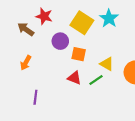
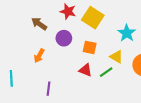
red star: (44, 16) -> (68, 11), moved
cyan star: (109, 18) -> (127, 33), moved
purple circle: (60, 41) -> (64, 38), moved

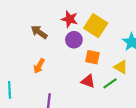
purple circle: (64, 38) -> (74, 40), moved

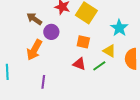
purple circle: (74, 40) -> (51, 32), moved
orange arrow: (39, 66) -> (34, 50), size x1.5

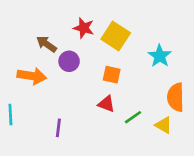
orange arrow: (34, 50) -> (32, 76), moved, turned -110
yellow triangle: (109, 51) -> (164, 125), moved
green line: (99, 66) -> (133, 117), moved

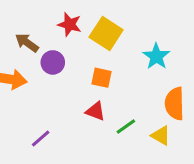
purple line: (58, 128) -> (41, 139), turned 42

